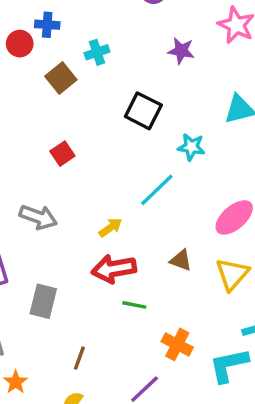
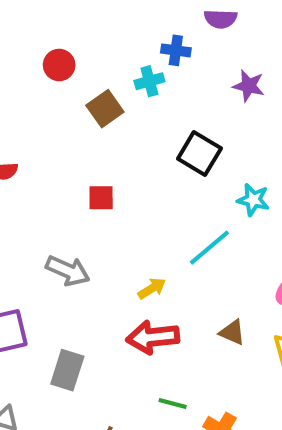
blue cross: (47, 25) -> (176, 50), moved
red square: (62, 154) -> (101, 198), turned 30
green line: (134, 305) -> (173, 404), moved

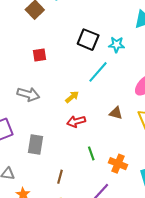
black square: (199, 154) -> (88, 40), moved
red arrow: (153, 337) -> (76, 121), size x0.7
green line: (173, 404) -> (91, 153), turned 64

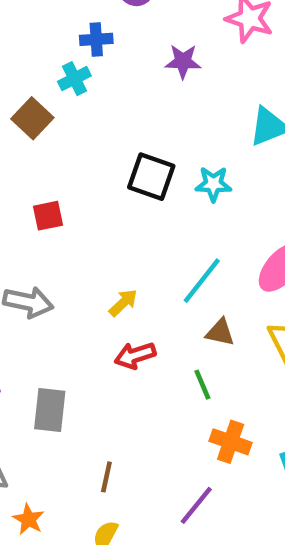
cyan line: (98, 72) -> (202, 281), moved
green line: (91, 153) -> (202, 385), moved

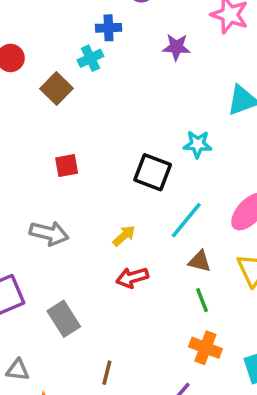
black square: (151, 177) -> (153, 172), moved
green line: (202, 385) -> (202, 300), moved
gray rectangle: (50, 410) -> (64, 319), turned -40

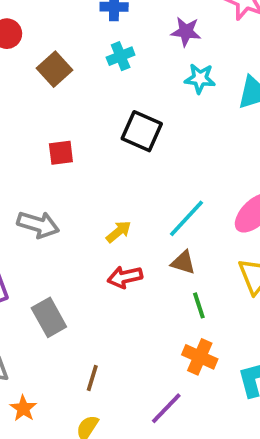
cyan cross: (91, 58) -> (121, 56), moved
cyan star: (198, 144) -> (200, 78), moved
black square: (153, 172) -> (142, 131), moved
brown triangle: (200, 261) -> (183, 262), moved

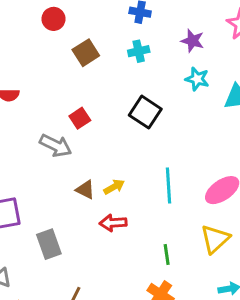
red square: (61, 153) -> (80, 118), turned -36
cyan line: (187, 218) -> (168, 185), turned -56
gray arrow: (38, 225) -> (56, 146), moved
brown triangle: (183, 262) -> (85, 190), moved

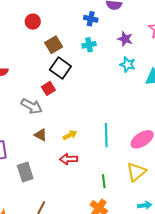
black square: (145, 112) -> (60, 68), moved
brown triangle: (85, 190) -> (41, 135), moved

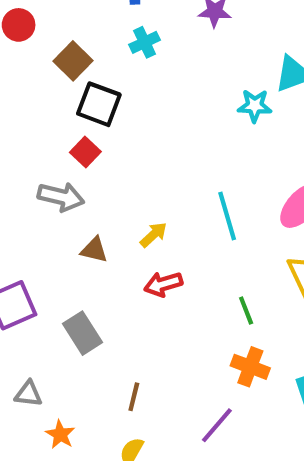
cyan star: (128, 64) -> (255, 106), moved

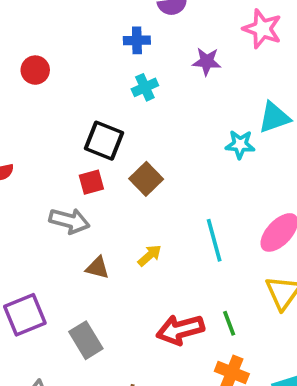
brown square: (73, 61) -> (146, 179), moved
red square: (85, 152) -> (91, 182), turned 30
red arrow: (163, 284) -> (180, 330), moved, size x1.4

